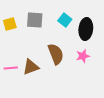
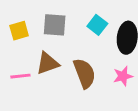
brown triangle: (31, 67) -> (47, 63), moved
pink line: (11, 68) -> (20, 76), moved

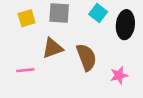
pink line: (20, 76) -> (25, 70), moved
pink star: (123, 76) -> (119, 75), moved

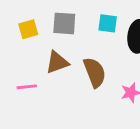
cyan square: (98, 13) -> (108, 23), turned -30

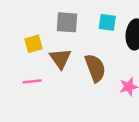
yellow square: (28, 29) -> (34, 44), moved
brown triangle: (57, 62) -> (60, 59), turned -45

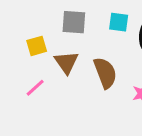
pink line: (32, 81) -> (35, 88), turned -36

